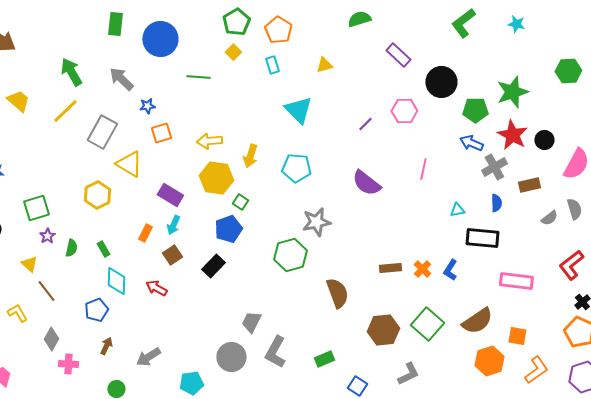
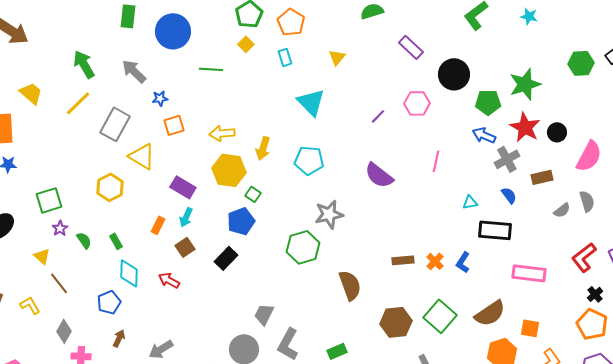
yellow triangle: (324, 65) -> (337, 57), turned -36
blue semicircle: (496, 203) -> (509, 195), turned -36
green semicircle: (71, 248) -> (84, 240), turned -48

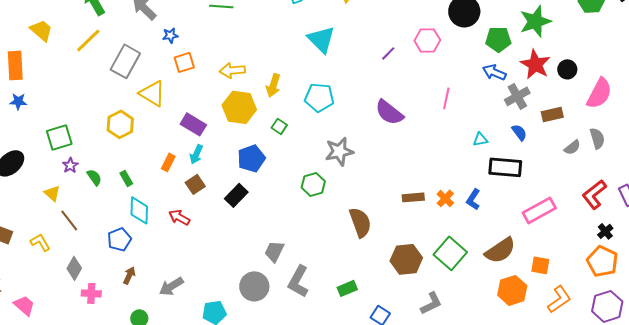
green square: (253, 194) -> (279, 126), moved
green hexagon: (303, 247) -> (313, 184), size x0.7
pink rectangle: (529, 273) -> (539, 210), turned -36

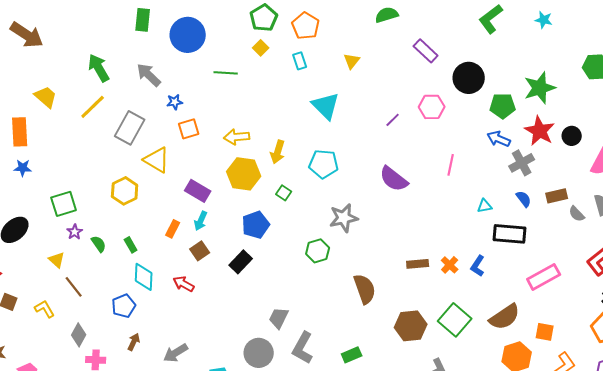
brown rectangle: (552, 114) -> (557, 196), moved
gray semicircle: (572, 147) -> (577, 214), turned 84

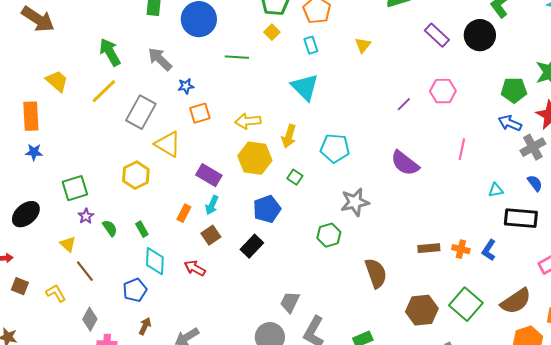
black circle: (469, 78) -> (480, 35), moved
cyan triangle: (326, 106) -> (305, 87), moved
orange cross: (450, 265) -> (461, 249), turned -30

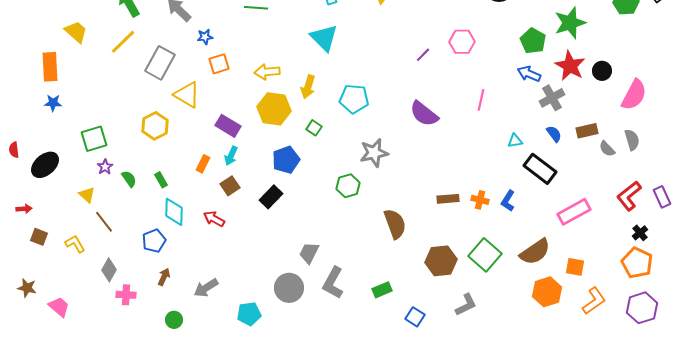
green pentagon: (514, 90) -> (533, 41), turned 30
black rectangle: (521, 218) -> (540, 169), turned 32

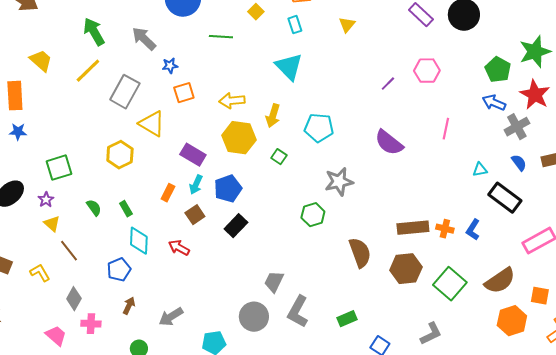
blue pentagon: (286, 160) -> (228, 189), moved
purple star: (105, 167) -> (46, 200), moved
brown rectangle: (448, 199) -> (413, 228), size x1.4
brown hexagon: (441, 261) -> (406, 269), moved
pink trapezoid: (59, 307) -> (56, 336), moved

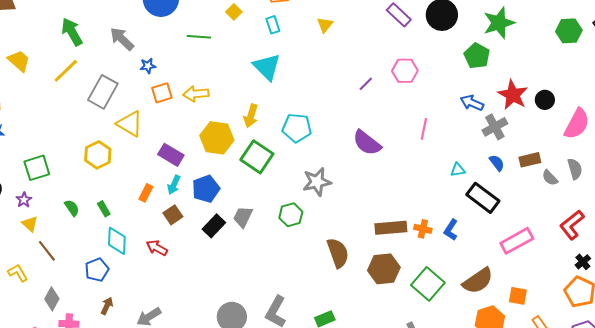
green star: (535, 52) -> (499, 23), moved
green pentagon: (498, 70) -> (477, 56), moved
yellow arrow: (232, 101) -> (196, 94), moved
green square: (279, 157) -> (257, 157), size x2.0
gray trapezoid: (274, 282) -> (243, 217), moved

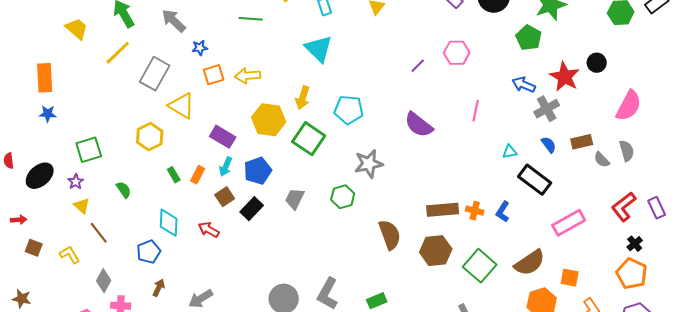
yellow trapezoid: (19, 61) -> (77, 29), moved
black circle: (545, 100) -> (597, 63), moved
green rectangle: (104, 209) -> (174, 175), moved
black rectangle: (214, 226) -> (252, 209), moved

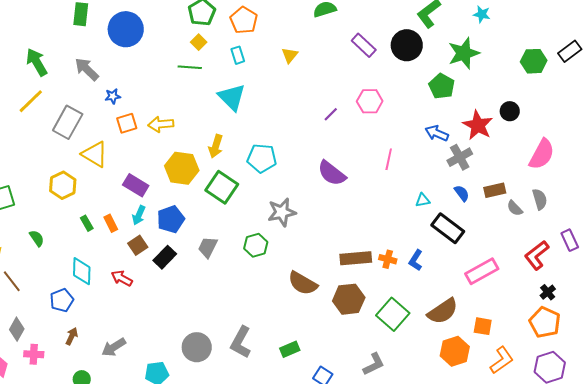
green line: (251, 19) -> (190, 67), moved
orange rectangle: (198, 175) -> (111, 223), turned -54
purple rectangle: (657, 208) -> (570, 240), moved
brown semicircle: (390, 235) -> (303, 283), turned 140

